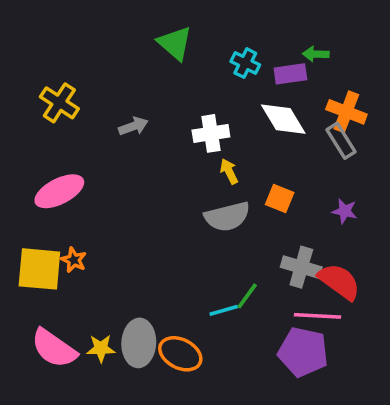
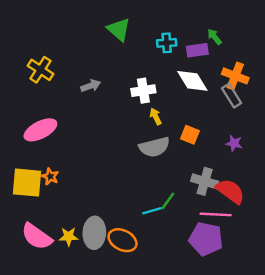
green arrow: (316, 54) -> (214, 37), turned 49
cyan cross: (245, 63) -> (167, 43), turned -30

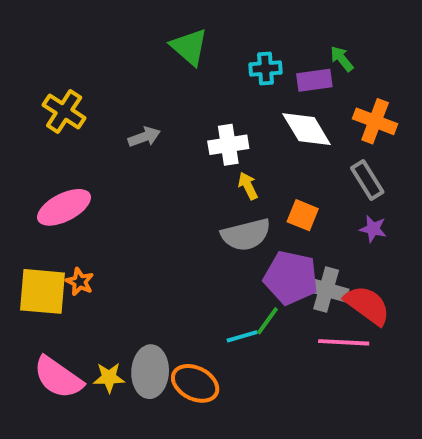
gray rectangle: (232, 96) -> (367, 180), moved
purple pentagon: (206, 239) -> (291, 278), moved

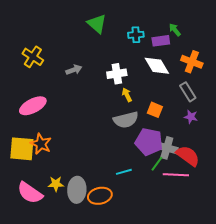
orange star: (80, 282) -> (41, 144), size x1.5
green line: (267, 321) -> (157, 164), moved
yellow star: (109, 378) -> (56, 184), moved
orange ellipse: (195, 383) -> (100, 196), turned -40

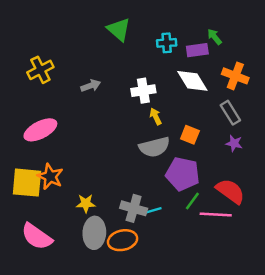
yellow cross: (33, 57) -> (40, 70), turned 30
gray cross: (167, 148) -> (134, 208), moved
yellow star: (56, 184) -> (86, 203), moved

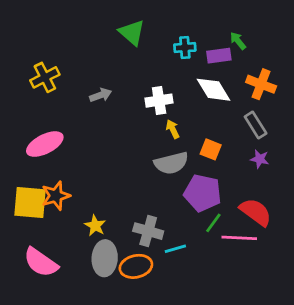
orange star: (50, 176) -> (56, 196), turned 30
yellow star: (86, 203) -> (95, 226), turned 30
cyan line: (152, 211) -> (175, 249), moved

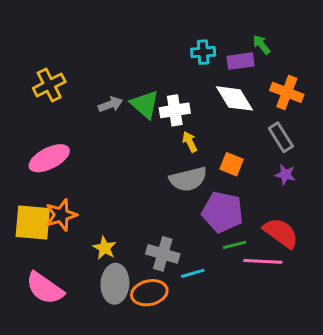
green triangle: (132, 33) -> (145, 104), moved
green line: (213, 223) -> (235, 245), turned 40

